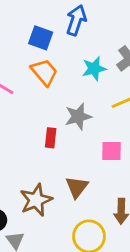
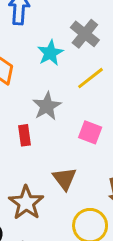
pink square: (112, 151) -> (90, 132), turned 35

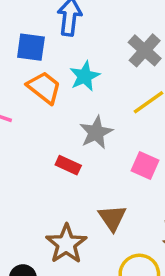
cyan star: (50, 53) -> (85, 76), moved
red rectangle: (24, 135) -> (68, 165), turned -60

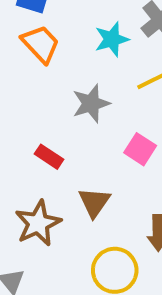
cyan star: (85, 76) -> (112, 39), moved
red rectangle: (68, 165) -> (49, 157), moved

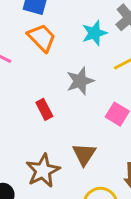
red rectangle: (49, 157) -> (44, 109), moved, turned 30

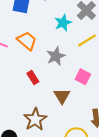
orange trapezoid: (42, 38) -> (27, 41), moved
brown triangle: (84, 154) -> (62, 96), moved

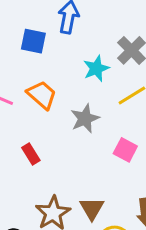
red rectangle: (33, 77) -> (31, 154), moved
brown triangle: (62, 96) -> (92, 208), moved

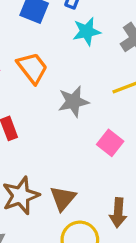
cyan star: (96, 69) -> (87, 31), moved

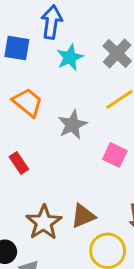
brown triangle: (63, 198) -> (83, 216), turned 40

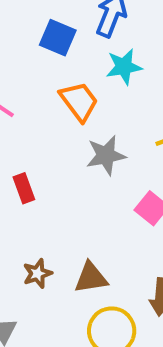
orange trapezoid: (28, 102) -> (79, 101), moved
brown star: (44, 222) -> (37, 274), size x0.6

